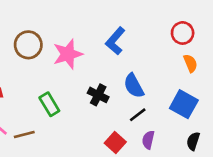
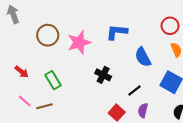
blue L-shape: (115, 41) -> (117, 32), turned 55
blue semicircle: (134, 86) -> (143, 57), moved
green rectangle: (49, 104) -> (53, 80), moved

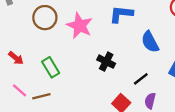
pink star: (79, 42) -> (80, 26), turned -30

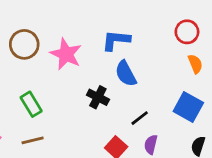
blue semicircle: (150, 42) -> (126, 74), moved
brown line: (41, 96) -> (33, 140), moved

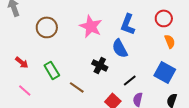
blue L-shape: (116, 40) -> (128, 24), moved, turned -75
pink star: (66, 54) -> (91, 26), moved
brown line: (33, 140) -> (77, 87), moved, turned 49

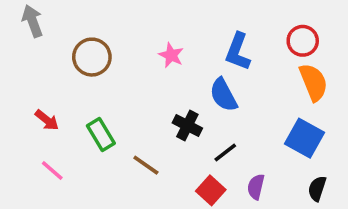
pink star: (91, 26) -> (171, 55), size x0.6
orange semicircle: (170, 41) -> (313, 82), size x1.5
black line: (130, 80) -> (225, 153), moved

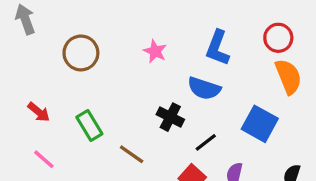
blue semicircle: (223, 95) -> (204, 88), turned -44
blue square: (304, 138) -> (260, 124), moved

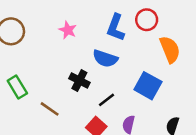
red circle: (278, 38) -> (147, 20), moved

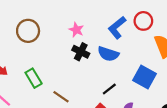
blue L-shape: (116, 27) -> (117, 28), turned 30
black cross: (79, 80) -> (81, 52), moved

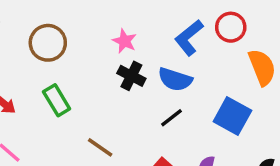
green rectangle: (34, 78) -> (57, 100), moved
black line: (109, 89) -> (172, 118), moved

